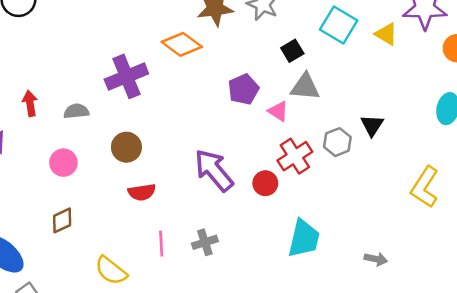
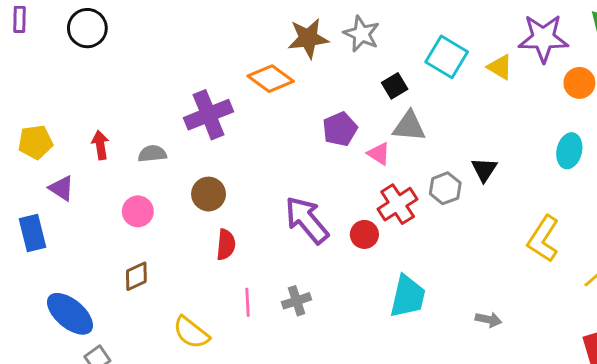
red semicircle: (142, 192) -> (226, 245), turned -76

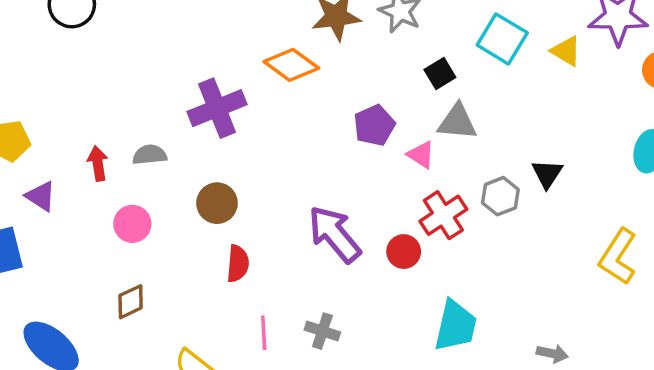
red arrow: (100, 145) -> (98, 163), moved
gray cross: (297, 301) -> (322, 331), turned 36

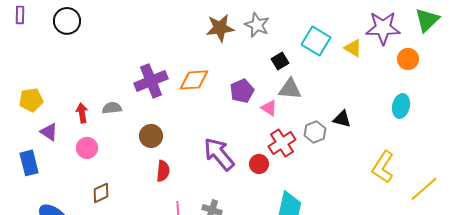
orange diamond: (291, 65) -> (194, 80), moved, turned -40
black triangle: (547, 174) -> (342, 119), turned -48
pink circle: (132, 224) -> (87, 148), moved

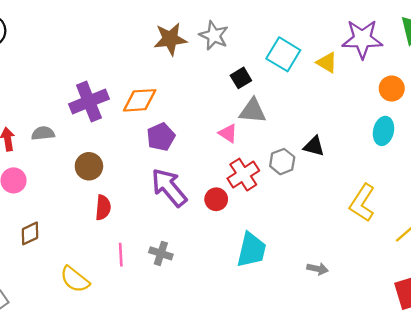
orange circle: (408, 59) -> (392, 89), moved
purple pentagon: (242, 91) -> (161, 137), moved

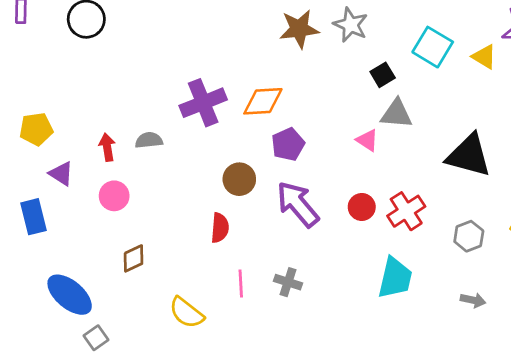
black triangle: (314, 146) -> (469, 156), size x1.8
gray hexagon: (282, 162) -> (469, 236), moved
brown circle: (89, 166) -> (239, 179), moved
red cross: (243, 175) -> (406, 211), moved
red circle: (216, 199) -> (362, 207), moved

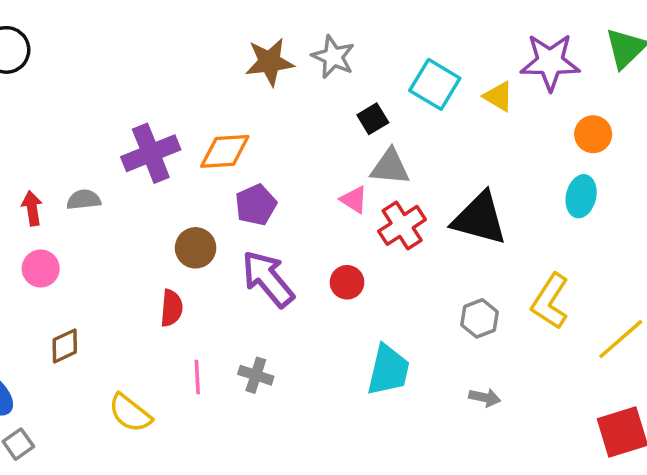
red cross: (406, 211) -> (402, 225), moved

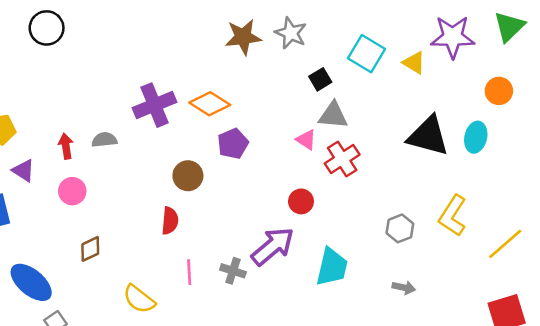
orange circle: (593, 134) -> (499, 91), moved
orange diamond: (225, 151) -> (210, 104), turned 36
black triangle: (480, 219) -> (428, 136), moved
purple arrow: (268, 279) -> (273, 246), moved, turned 90

